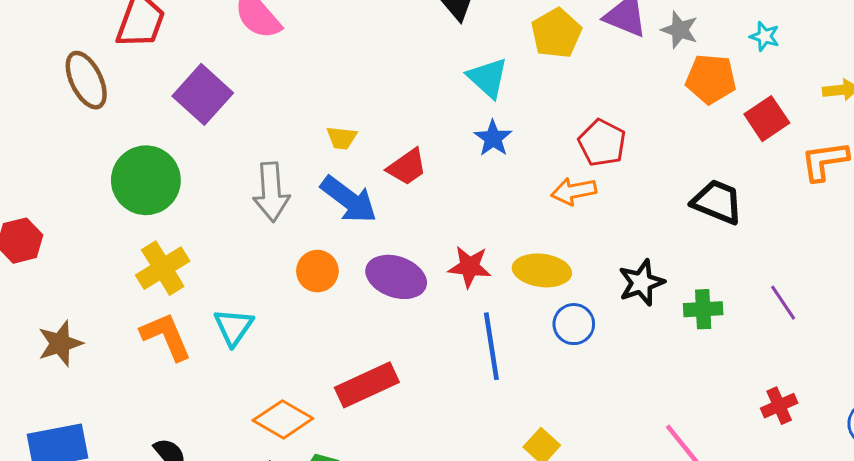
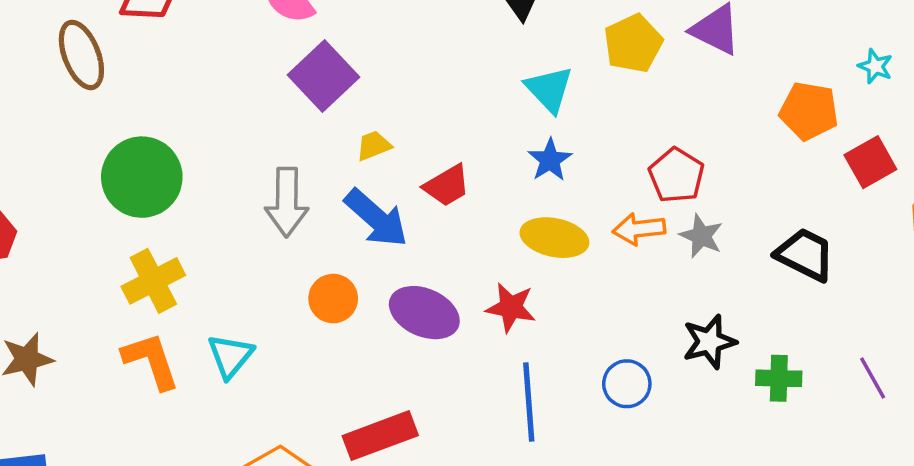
gray star: (680, 30) -> (701, 236), moved
purple square: (203, 94) -> (323, 76), moved
yellow trapezoid: (342, 138) -> (374, 146), turned 148
yellow ellipse: (542, 270) -> (554, 238), moved

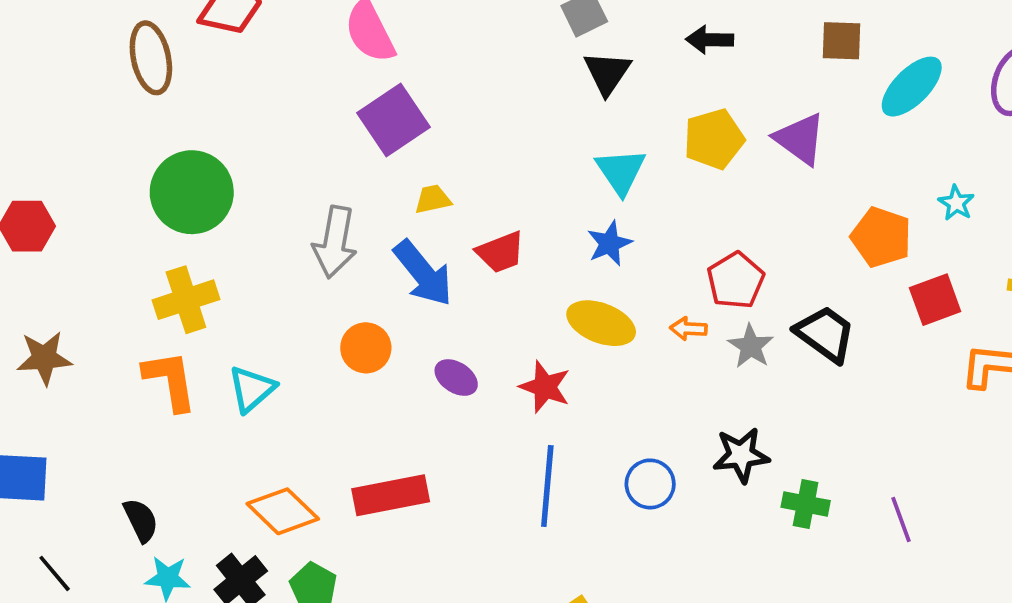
orange arrow: (639, 229) -> (688, 329), size x0.7
black trapezoid: (805, 255) -> (825, 334), moved
purple ellipse: (424, 313) -> (456, 378), size x0.6

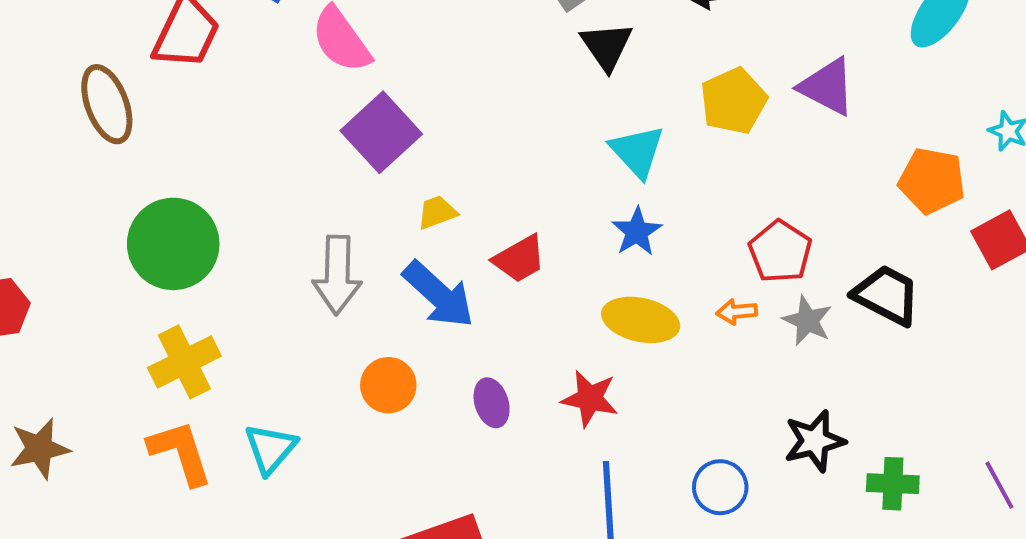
purple ellipse: (456, 378) -> (492, 403), turned 48

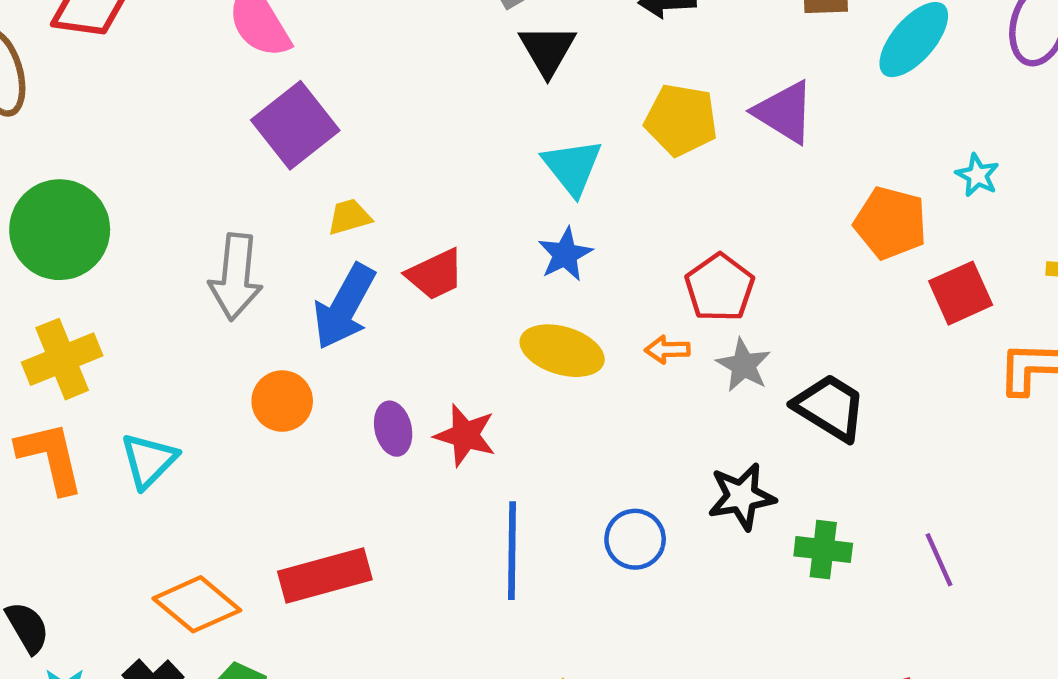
yellow pentagon: (733, 101) -> (681, 120), turned 30
blue arrow: (439, 295) -> (344, 307), turned 72
black trapezoid: (887, 295) -> (830, 407), moved
red star: (590, 398) -> (465, 435), moved

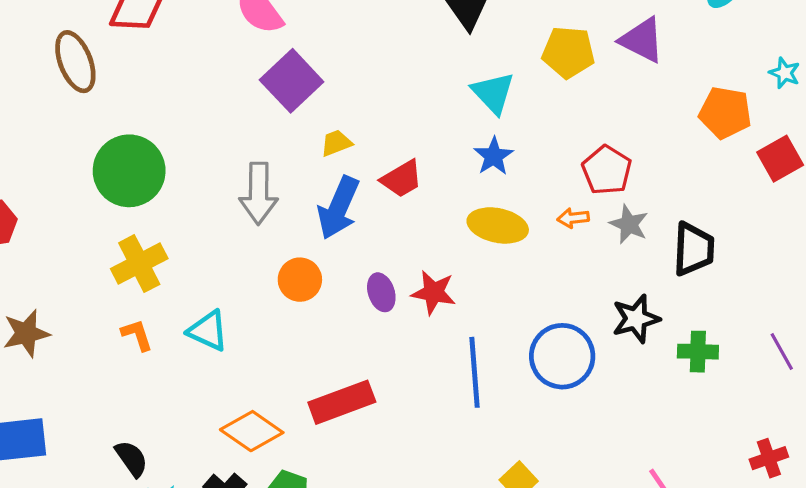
black trapezoid: (830, 407) -> (694, 249), turned 66
orange L-shape: (50, 457) -> (137, 335), size x0.6
cyan triangle: (149, 460) -> (208, 331), turned -45
blue circle: (635, 539) -> (562, 356), size x1.5

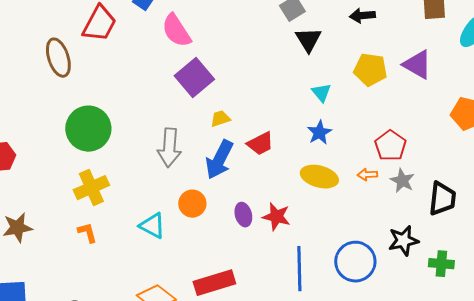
cyan triangle: (493, 93) -> (321, 93), size x0.7
cyan triangle: (208, 331) -> (152, 226), moved

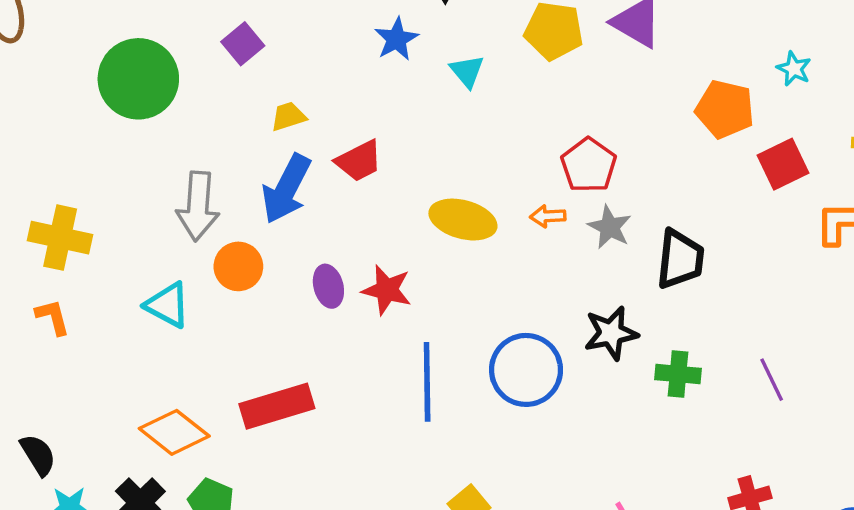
purple square: (194, 78) -> (243, 44), size x0.6
green circle: (88, 129) -> (138, 79), moved
blue star: (319, 133) -> (396, 39), moved
gray arrow: (169, 148) -> (198, 206), moved
yellow cross: (91, 188) -> (60, 238), turned 36

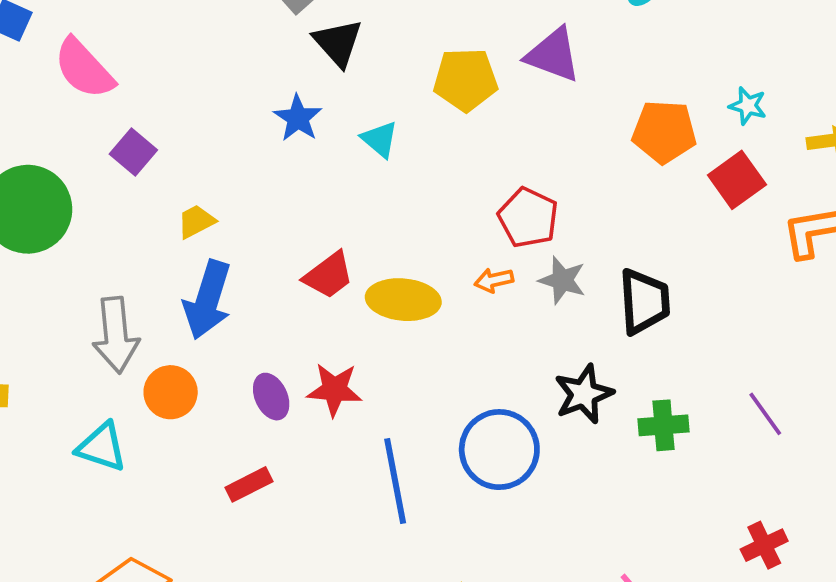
cyan star: (794, 69) -> (748, 106), moved
red trapezoid: (359, 161) -> (329, 275), moved
red rectangle: (277, 406) -> (249, 484), moved, size x0.6

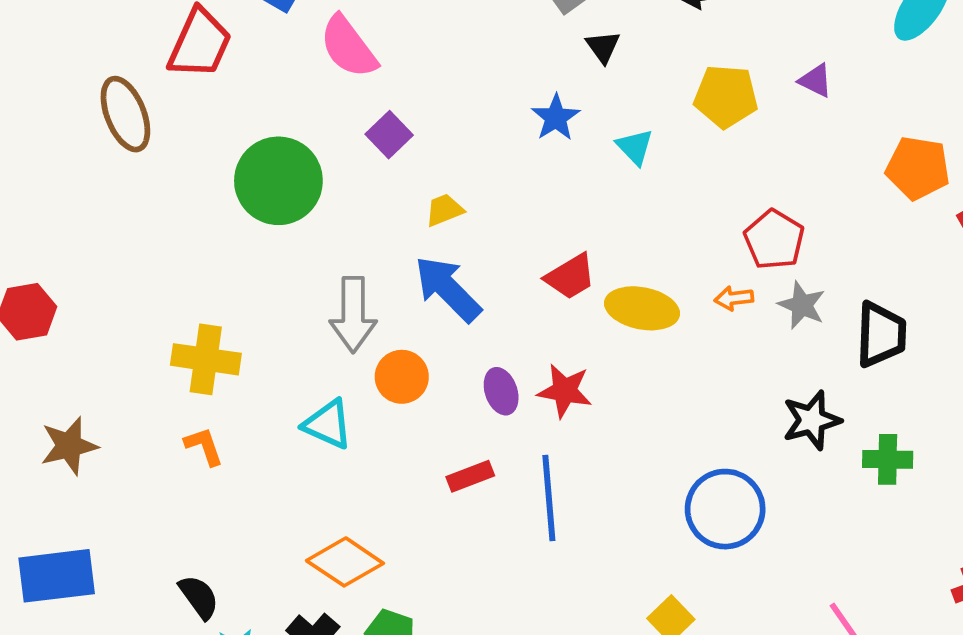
black triangle: (338, 43) -> (603, 47), size x0.7
purple triangle: (553, 55) -> (815, 81), size x0.6
blue arrow: (208, 300) -> (448, 289), turned 112
blue circle: (499, 450) -> (725, 509), moved
blue line: (395, 481) -> (549, 498), moved

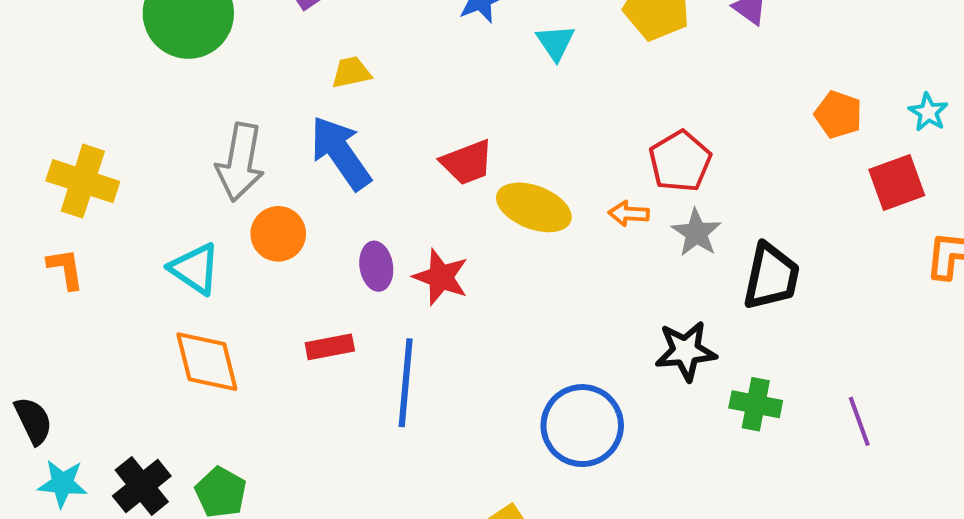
orange pentagon: (918, 168) -> (838, 115), size x0.7
orange diamond: (345, 562) -> (207, 362), moved, turned 32

